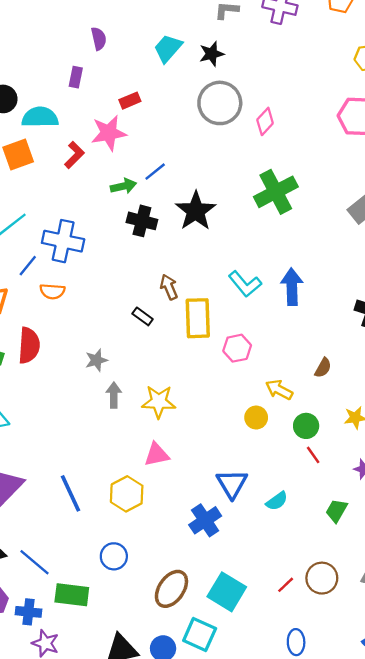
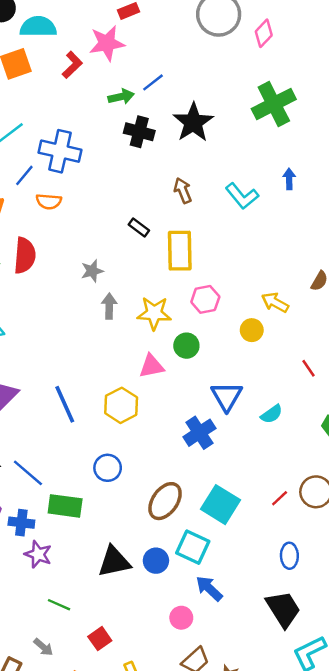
brown arrow: (169, 287) -> (183, 190), moved
blue arrow: (292, 287) -> (289, 179), moved, size x0.6
yellow rectangle: (198, 318) -> (180, 251), moved
pink hexagon: (237, 348) -> (205, 299), moved
green circle: (306, 426) -> (186, 346), moved

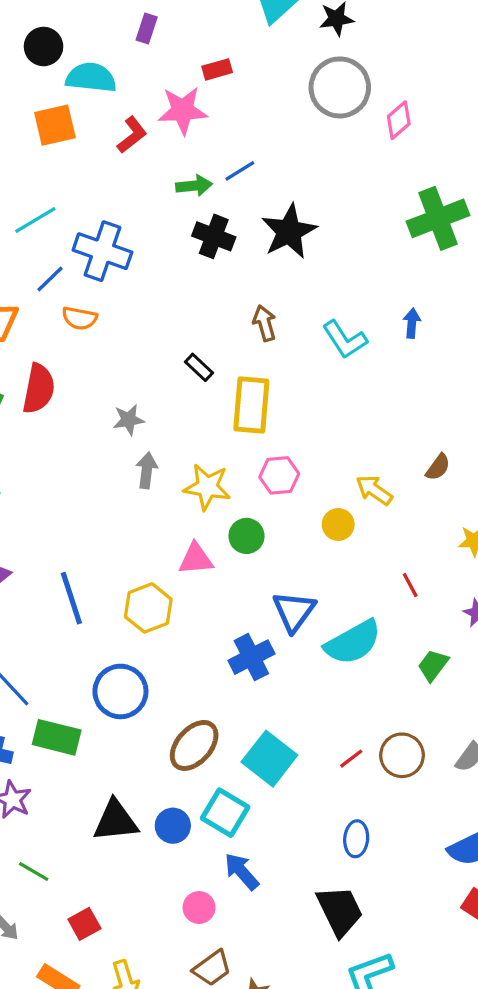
green cross: (274, 104) -> (438, 218), moved
cyan semicircle: (272, 414) -> (353, 642), size x1.8
blue circle: (108, 468) -> (120, 691), size x1.4

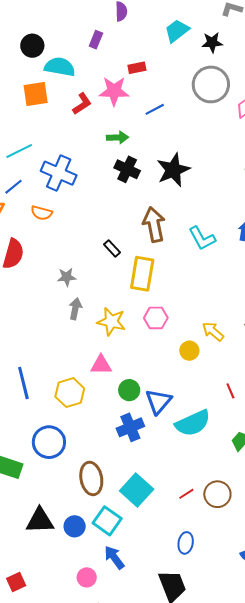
blue line: (240, 171) -> (155, 109), moved
blue line: (50, 279) -> (13, 187), moved
brown arrow: (265, 323) -> (154, 225), size x1.6
green circle: (246, 536) -> (129, 390), moved
brown ellipse: (194, 745) -> (91, 478), turned -56

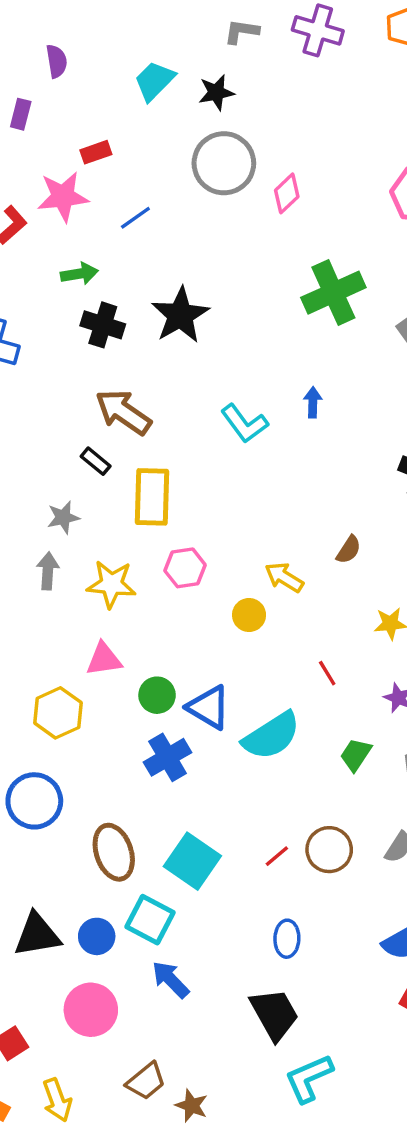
brown arrow: (154, 225) -> (123, 412), moved, turned -36
gray star: (67, 277) -> (63, 517), moved
blue triangle: (158, 401) -> (209, 707), turned -32
pink circle: (87, 577) -> (91, 1010), moved, size x1.6

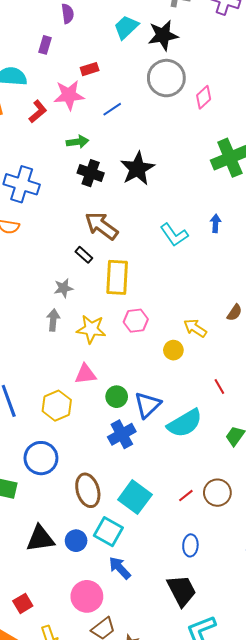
black star: (216, 92) -> (163, 35), size x1.4
blue triangle: (209, 707) -> (147, 405), turned 44
pink circle: (91, 1010) -> (87, 596), moved

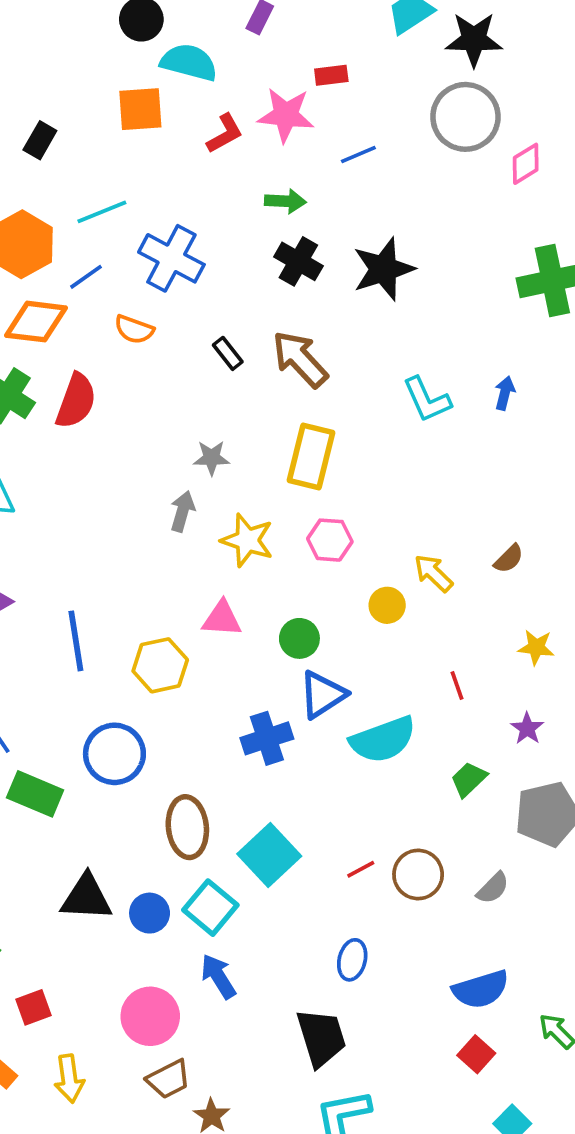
black rectangle: (84, 255) -> (228, 353), moved
green circle: (117, 397) -> (299, 638), moved

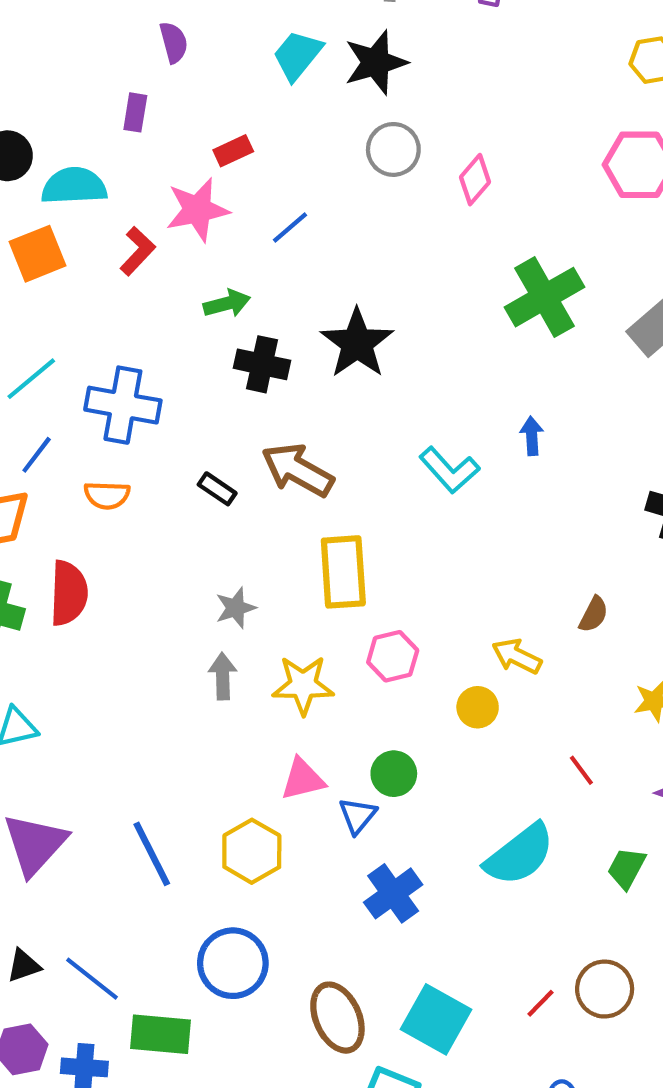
gray circle: (465, 117) -> (393, 149), size x0.7
blue triangle: (323, 695) -> (358, 816), moved, size x0.7

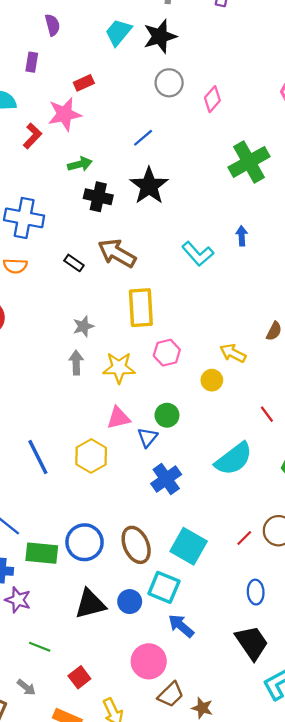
blue line: (290, 227) -> (143, 138), moved
blue circle: (233, 963) -> (85, 542), moved

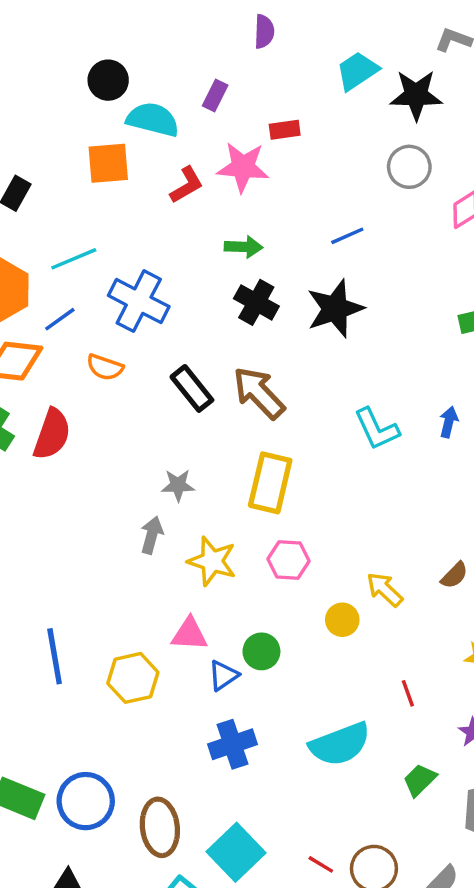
purple rectangle: (32, 62) -> (215, 96), moved
black rectangle: (74, 263) -> (192, 388), size x1.5
red line: (244, 538) -> (321, 864), turned 60

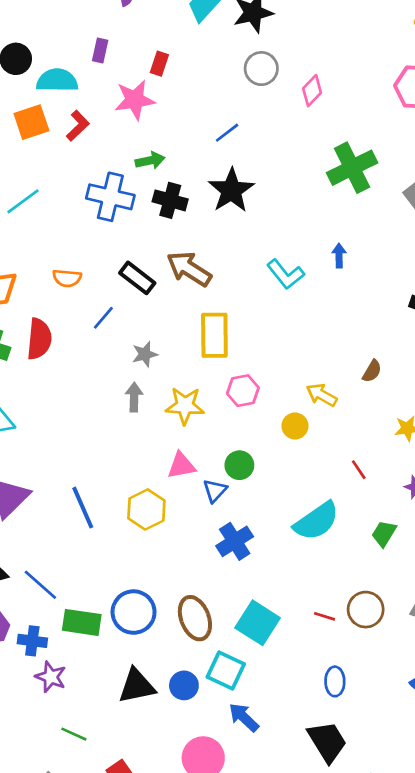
red rectangle: (285, 130) -> (159, 64), turned -50
red L-shape: (187, 185) -> (78, 126), moved
blue cross: (139, 301) -> (110, 197), moved
blue line: (60, 319) -> (103, 318), moved

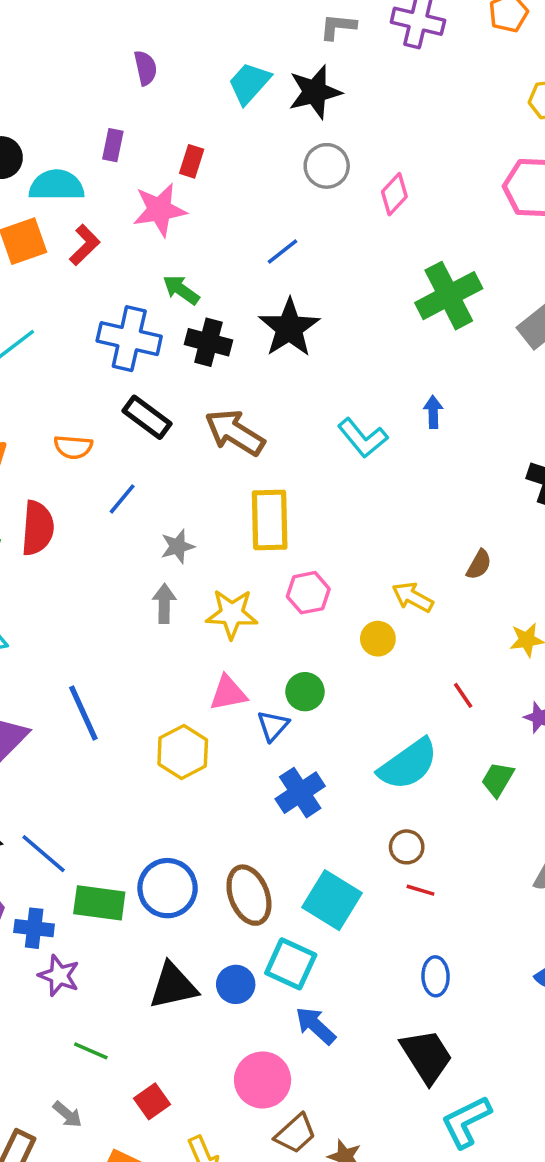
green arrow: (150, 161) -> (181, 290), turned -132
black rectangle: (137, 278) -> (147, 417), moved
blue line: (83, 508) -> (83, 713), moved
brown circle: (366, 610) -> (407, 847), moved, size x0.7

